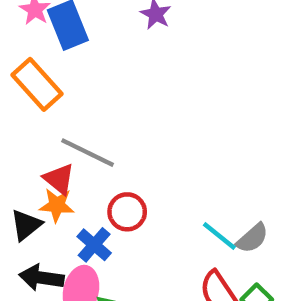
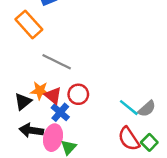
red triangle: (59, 179) -> (53, 95), moved

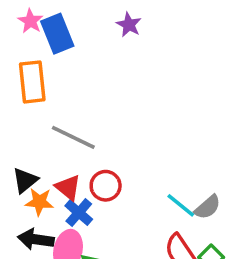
orange rectangle: (29, 24) -> (32, 82), turned 36
orange star: (40, 91) -> (39, 202), moved
black triangle: (23, 101) -> (25, 180), moved

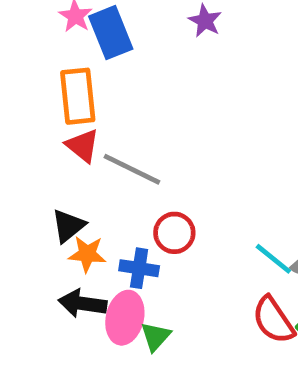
red triangle: (68, 188) -> (82, 146), moved
blue cross: (79, 213) -> (139, 268), turned -32

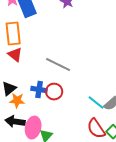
gray line: (132, 169) -> (58, 65), moved
blue cross: (139, 268) -> (39, 90), moved

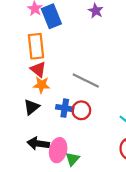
orange star: (17, 101) -> (42, 85), moved

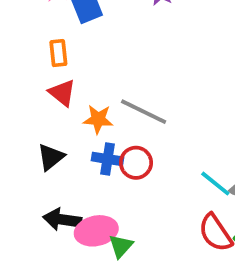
orange rectangle: (36, 46) -> (58, 53), size x0.6
orange star: (42, 85) -> (98, 119), moved
pink ellipse: (58, 150) -> (96, 231), turned 65

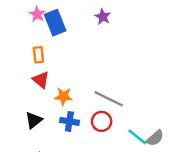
gray line: (144, 112) -> (109, 99), moved
red circle: (136, 163) -> (102, 121), moved

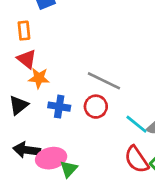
orange star: (63, 96) -> (39, 78), moved

